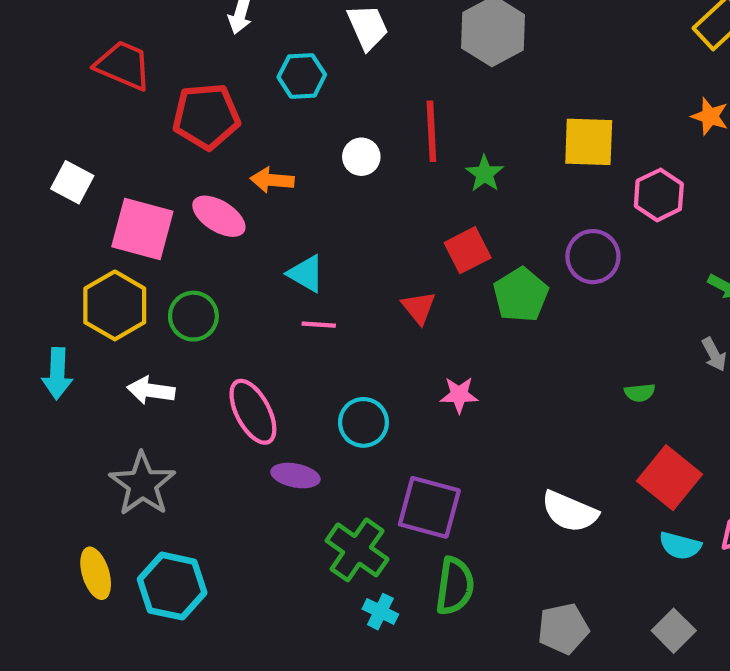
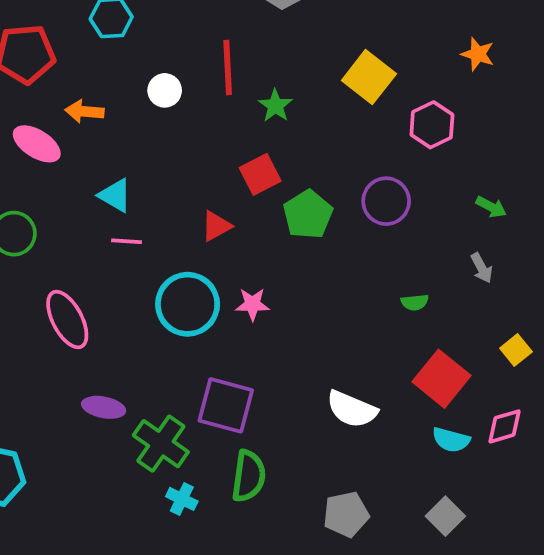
yellow square: (589, 142) -> (369, 77), turned 36
purple circle: (593, 257) -> (386, 201), moved
red triangle: (419, 308) -> (216, 226), turned 40
cyan circle: (363, 422) -> (188, 304), moved, size x1.4
purple ellipse: (295, 476) -> (104, 407), moved

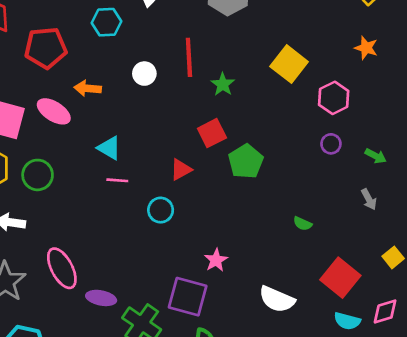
purple circle: (386, 201) -> (331, 144), moved, size x0.6
green semicircle: (415, 302) -> (303, 224), moved, turned 30
cyan circle: (188, 304) -> (161, 210), moved, size x0.6
pink star: (252, 304) -> (216, 260), moved, turned -30
pink ellipse: (67, 320) -> (62, 268), moved

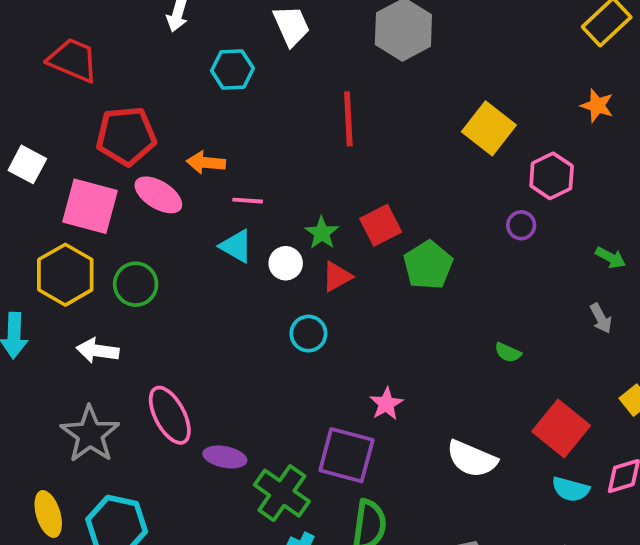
red pentagon: (46, 48) -> (126, 136), moved
white circle: (144, 74) -> (286, 263), moved
green star: (223, 84) -> (322, 233), moved
purple circle: (331, 144) -> (521, 225), moved
pink line: (117, 180) -> (248, 201), moved

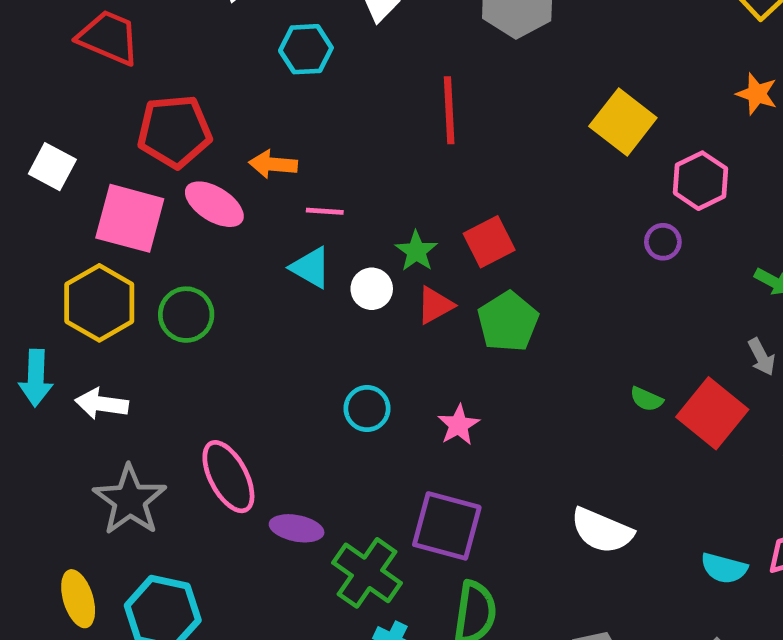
green pentagon: (428, 265) -> (508, 322), moved
cyan circle: (308, 334) -> (367, 409), moved
white arrow: (98, 351) -> (102, 404), moved
pink star: (386, 404) -> (459, 425), moved
red square: (561, 429) -> (712, 413), moved

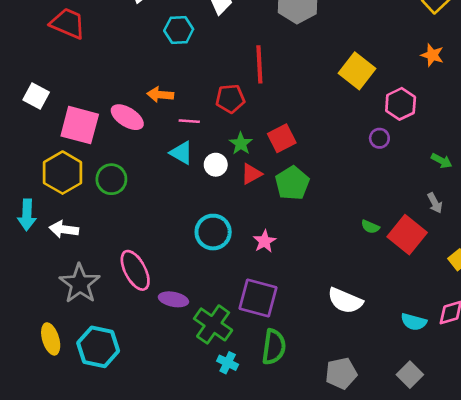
red pentagon: (174, 131) -> (230, 99), moved, size x0.7
cyan circle: (367, 409) -> (213, 232), size x1.4

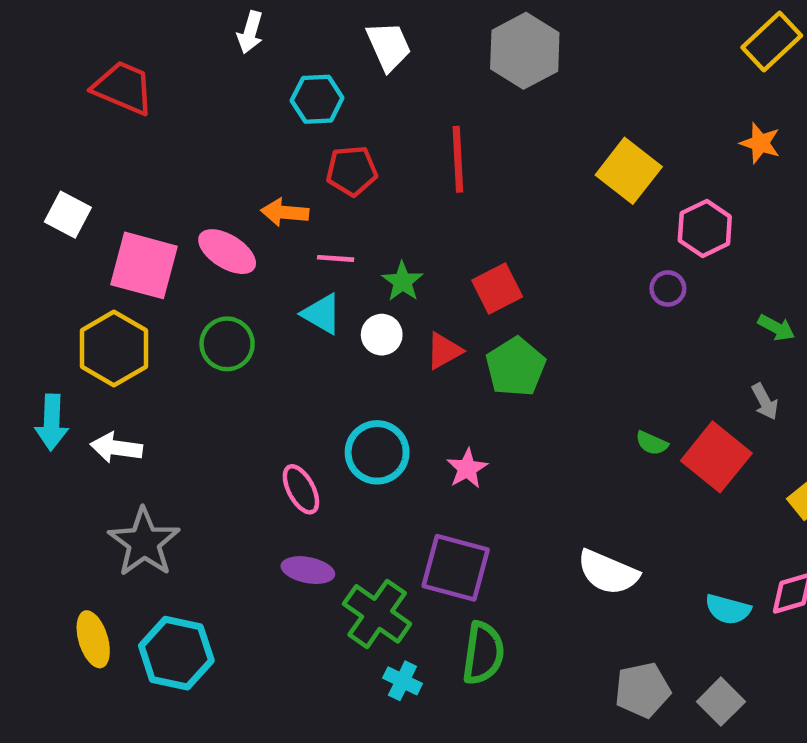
red pentagon: (230, 99) -> (352, 171), moved
green star: (241, 144) -> (402, 282), moved
green circle: (111, 179) -> (227, 344), moved
pink ellipse: (135, 270) -> (301, 489), moved, size x0.7
gray pentagon: (341, 373) -> (643, 690), moved

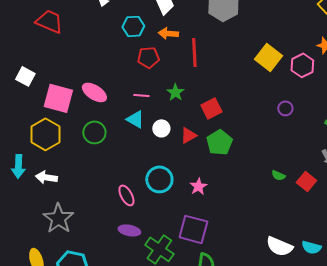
orange arrow: (285, 212) -> (168, 33), moved
pink hexagon: (705, 228) -> (302, 65), moved
green star: (402, 282) -> (175, 92), moved
red square: (716, 457) -> (306, 181), size x0.7
white semicircle: (608, 572) -> (279, 246), moved

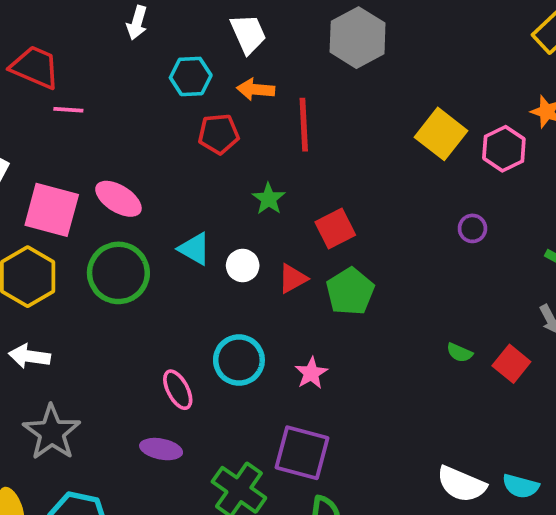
pink line: (141, 95) -> (68, 110), moved
green circle: (94, 132) -> (118, 273), size x1.4
purple ellipse: (129, 230) -> (161, 449), moved

